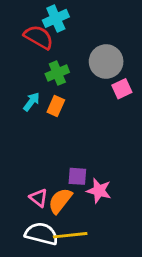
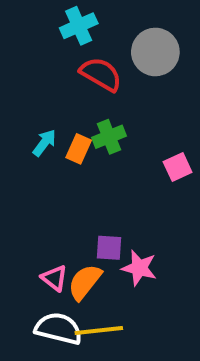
red semicircle: (39, 37) -> (101, 74), moved
gray circle: (106, 62) -> (155, 52), moved
green cross: (57, 73) -> (109, 137), moved
pink square: (122, 89) -> (178, 167), moved

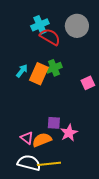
cyan cross: (79, 26) -> (40, 25), moved
orange rectangle: (79, 149) -> (39, 74), size x1.5
pink star: (139, 268) -> (69, 133), turned 30
orange semicircle: (85, 282) -> (42, 140), turned 30

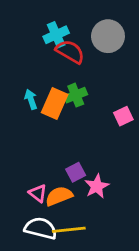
cyan arrow: (22, 71) -> (31, 99), turned -56
purple square: (54, 123) -> (76, 172), turned -32

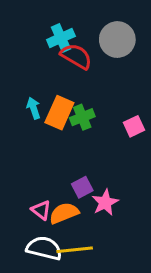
green cross: (76, 95) -> (82, 117), moved

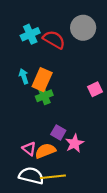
cyan cross: (61, 38) -> (30, 34), moved
green cross: (82, 117) -> (44, 96), moved
purple square: (82, 187) -> (58, 132), turned -32

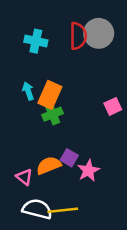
cyan cross: (30, 34) -> (36, 41), turned 36
red semicircle: (54, 40) -> (78, 36), moved, turned 60
pink triangle: (29, 149) -> (24, 177), moved
orange semicircle: (45, 151) -> (49, 165), moved

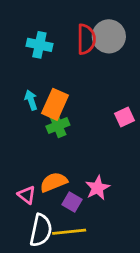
purple square: (69, 158) -> (72, 202), moved
white semicircle: (37, 209) -> (41, 230), turned 88

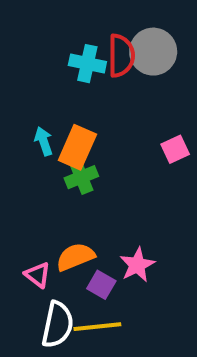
cyan cross: (39, 45) -> (87, 64), moved
pink square: (124, 117) -> (175, 149), moved

